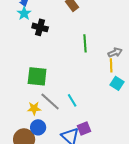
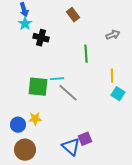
gray arrow: (115, 52) -> (113, 35), moved
cyan line: (72, 100) -> (57, 79), moved, turned -64
gray line: (50, 101) -> (68, 93), moved
blue circle: (38, 127) -> (18, 125), moved

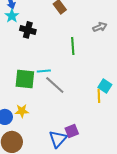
yellow line: (112, 76) -> (99, 96), moved
blue triangle: (71, 147) -> (58, 139), turned 30

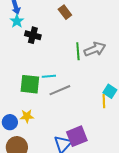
gray arrow: (100, 27) -> (95, 49), moved, size x1.5
gray line: (55, 85) -> (60, 90), turned -65
purple square: (72, 131) -> (77, 136), size x1.5

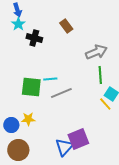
brown rectangle: (65, 12) -> (66, 26), moved
green line: (78, 51) -> (100, 75), moved
yellow line: (104, 101) -> (105, 104), turned -40

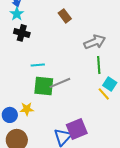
black cross: (34, 38) -> (22, 33), moved
cyan line: (50, 79) -> (38, 65), moved
green square: (31, 87) -> (44, 86), moved

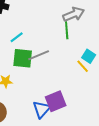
cyan line: (38, 65) -> (17, 37), turned -32
green line: (99, 65) -> (67, 30), moved

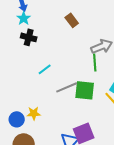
green square: (23, 58) -> (85, 90), moved

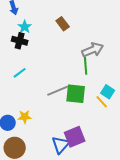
cyan star: (24, 18) -> (25, 27), moved
cyan line: (45, 69) -> (20, 73), moved

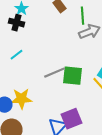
green line: (86, 66) -> (82, 16), moved
yellow star: (25, 117) -> (21, 99), size x1.5

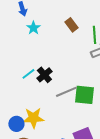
black cross: (16, 23) -> (44, 75), moved, turned 35

